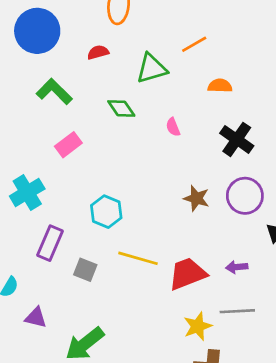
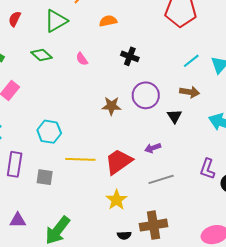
red semicircle: (98, 52) -> (15, 19), turned -35
black cross: (237, 139) -> (130, 56), size x0.7
yellow star: (198, 326) -> (117, 200), moved

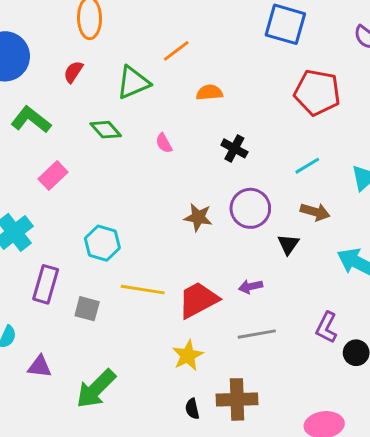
cyan line: (191, 61) -> (307, 166), moved
black semicircle: (124, 235) -> (192, 409), turned 72

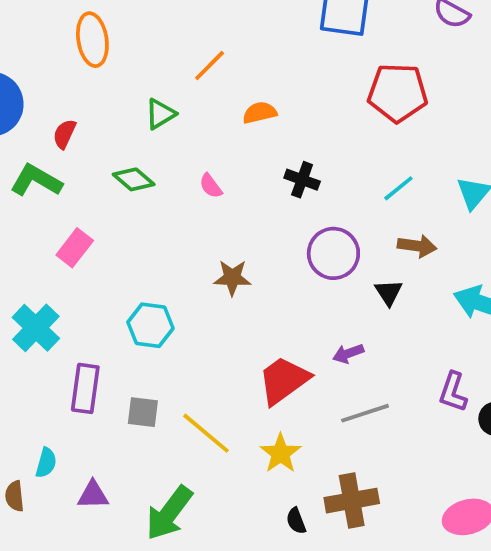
red semicircle: (73, 72) -> (65, 134), moved
green triangle: (133, 82) -> (160, 114), size x0.7
brown star: (198, 217) -> (232, 278), moved
yellow line: (143, 290) -> (206, 433), moved, turned 39

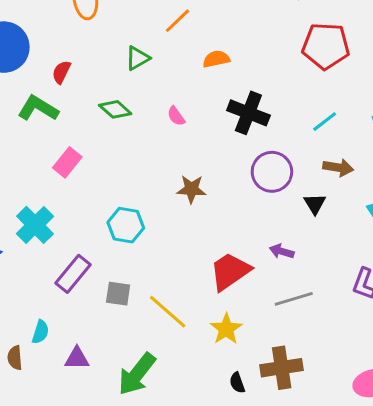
black cross: (302, 180) -> (248, 113), size x1.5
purple arrow: (348, 354) -> (282, 251), turned 35
purple rectangle: (85, 388) -> (73, 274), turned 30

